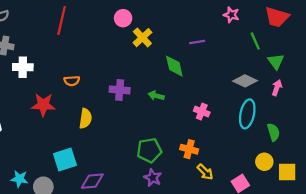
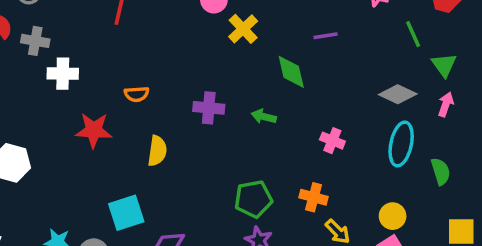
yellow circle: (264, 162) -> (393, 216), moved

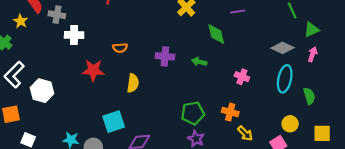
green triangle: (444, 65) -> (311, 30), turned 42
yellow circle: (393, 216) -> (290, 124), moved

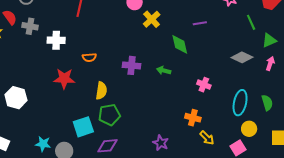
white cross: (74, 35) -> (56, 40), moved
cyan ellipse: (285, 79) -> (240, 103), moved
green pentagon: (193, 113) -> (109, 115), moved

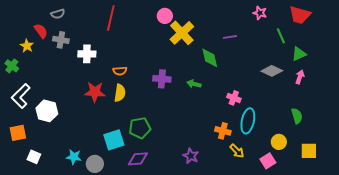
yellow cross: (152, 19) -> (182, 33), size x1.4
yellow semicircle: (101, 91) -> (120, 93), moved
cyan ellipse: (240, 103) -> (248, 121), moved

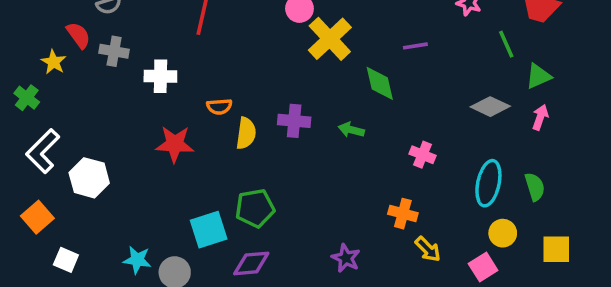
yellow semicircle: (120, 93) -> (246, 133), moved
cyan ellipse: (248, 121) -> (488, 183), moved
orange square: (18, 133) -> (37, 217), turned -30

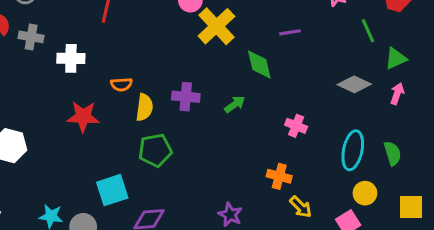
green arrow: (351, 130) -> (235, 104), turned 130
green pentagon: (255, 208) -> (155, 150), moved

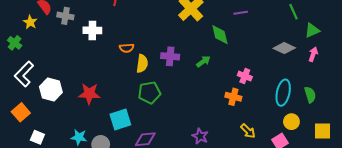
red star: (83, 117) -> (89, 94), moved
orange cross: (279, 176) -> (233, 97), moved

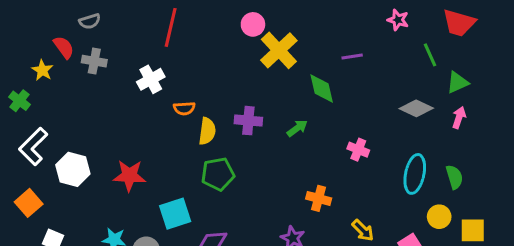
white cross: (92, 30) -> (151, 79), moved, turned -30
orange cross: (233, 97) -> (319, 198), moved
yellow circle: (291, 122) -> (439, 217), moved

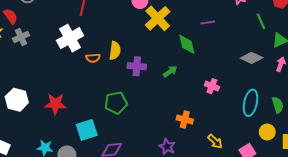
gray cross: (94, 61) -> (21, 37), moved, turned -35
white cross: (151, 79) -> (70, 38), size x1.4
yellow semicircle: (207, 131) -> (115, 51), moved

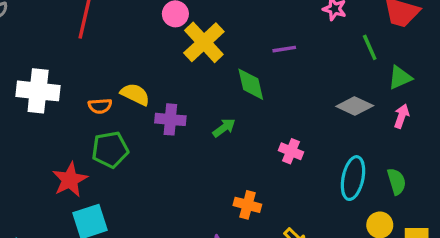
white cross: (70, 38) -> (38, 91), moved, turned 35
yellow semicircle: (115, 51) -> (135, 94), turned -72
green pentagon: (116, 103) -> (110, 150), moved
red star: (55, 104) -> (70, 180), moved, turned -30

